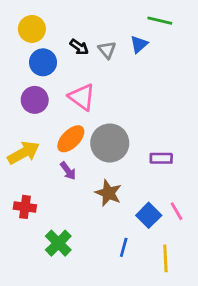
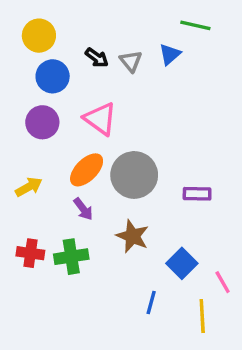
yellow arrow: (24, 153) -> (29, 187), size x0.7
pink line: (177, 211) -> (223, 282), moved
green cross: (58, 243) -> (71, 257), moved, turned 36

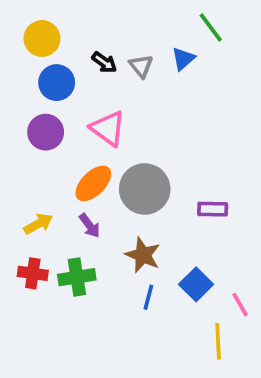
green line: (195, 25) -> (211, 28), turned 40
yellow arrow: (29, 187) -> (38, 224), moved
blue line: (151, 302) -> (148, 297), moved

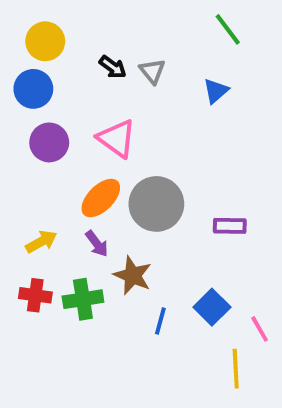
blue triangle: (183, 59) -> (216, 91), moved
blue circle: (57, 83) -> (33, 89), moved
brown star: (143, 255) -> (133, 275), moved

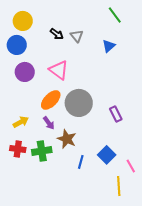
purple rectangle: (230, 226) -> (116, 114), turned 63

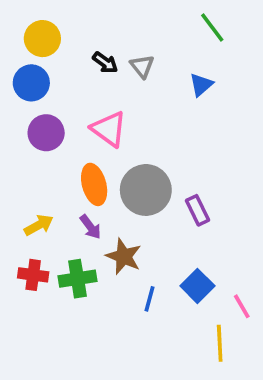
orange ellipse: (51, 100) -> (94, 184), turned -60
purple rectangle: (116, 114) -> (197, 210), moved

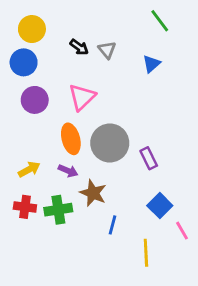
pink triangle: (109, 129) -> (82, 97), turned 40
purple arrow: (90, 227) -> (68, 171), turned -30
blue square: (197, 286) -> (160, 206), moved
yellow line: (220, 343) -> (146, 253), moved

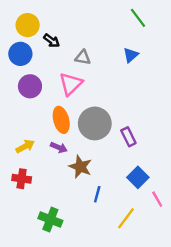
black arrow: (79, 47) -> (52, 41), moved
gray triangle: (107, 50) -> (83, 57), moved, turned -42
green cross: (58, 210) -> (50, 220), moved, turned 30
yellow line: (146, 253) -> (126, 218), turned 40

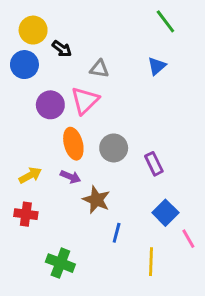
purple circle: (30, 86) -> (50, 105), moved
gray circle: (95, 123) -> (114, 148), size x0.7
yellow line: (126, 218) -> (151, 262), turned -35

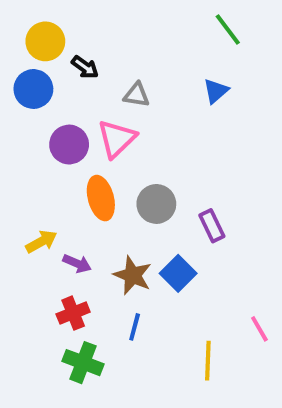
purple arrow: (70, 177) -> (77, 263), moved
blue square: (165, 213) -> (178, 273), moved
red cross: (26, 214) -> (73, 313), moved, turned -30
blue line: (117, 233) -> (135, 327), moved

